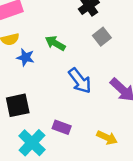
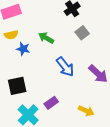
purple rectangle: (62, 127) -> (51, 103), turned -56

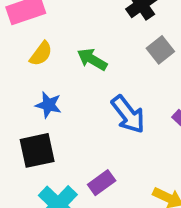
yellow semicircle: (11, 35) -> (41, 54), moved, turned -40
blue star: (23, 49) -> (48, 105), moved

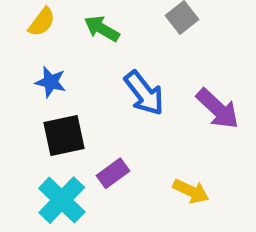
black square: (37, 150) -> (64, 135), moved

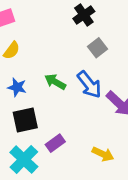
green arrow: (102, 29) -> (55, 82), moved
blue arrow: (144, 93) -> (89, 85), moved

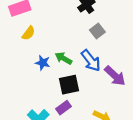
blue star: (17, 87) -> (43, 63), moved
black square: (25, 120) -> (69, 85), moved

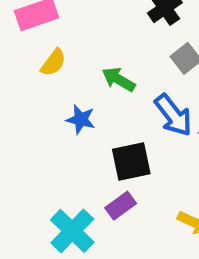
green arrow: (63, 58) -> (119, 79), moved

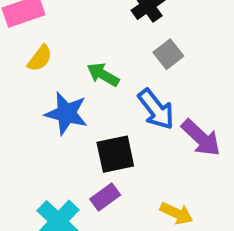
blue star: (81, 119) -> (66, 113), size x1.5

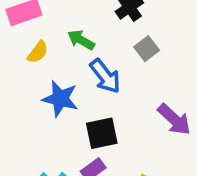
green arrow: (103, 75) -> (81, 40), moved
blue arrow: (156, 109) -> (105, 76), moved

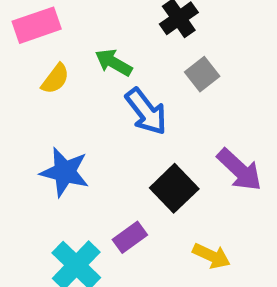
blue star: (60, 99) -> (65, 172), moved
black square: (102, 133) -> (174, 188), moved, turned -32

